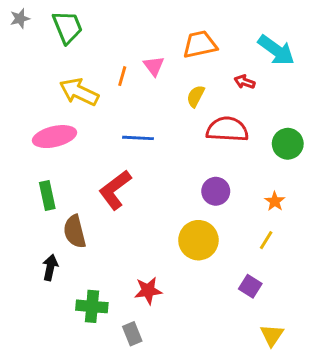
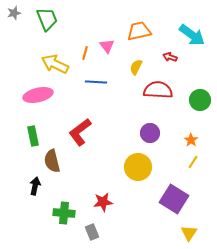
blue line: (138, 138) -> (96, 82), moved
yellow line: (266, 240) -> (193, 162), moved
purple square: (250, 286) -> (174, 199), size x1.8

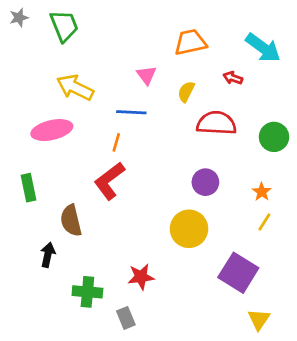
pink triangle: (107, 46) -> (146, 75), moved
orange line: (85, 53) -> (116, 142), moved
green rectangle: (33, 136) -> (28, 188), moved

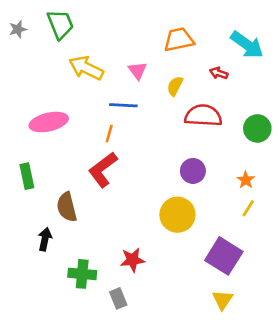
gray star: (19, 18) -> (18, 29), moved
yellow arrow: (75, 88) -> (86, 68), moved
yellow triangle: (259, 319) -> (223, 300), moved

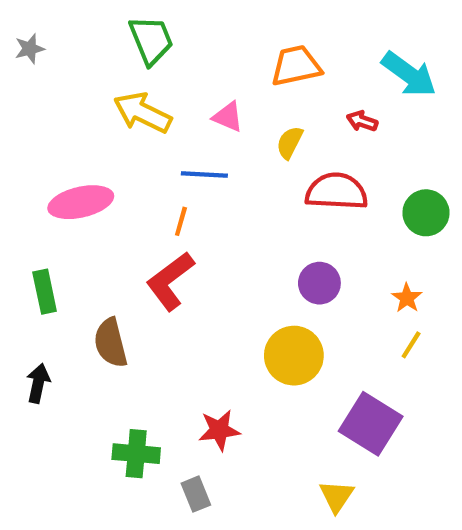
green trapezoid: (60, 24) -> (151, 40), moved
pink triangle: (138, 71) -> (228, 117), turned -30
black arrow: (45, 239) -> (38, 383), moved
yellow triangle: (223, 300) -> (336, 496), moved

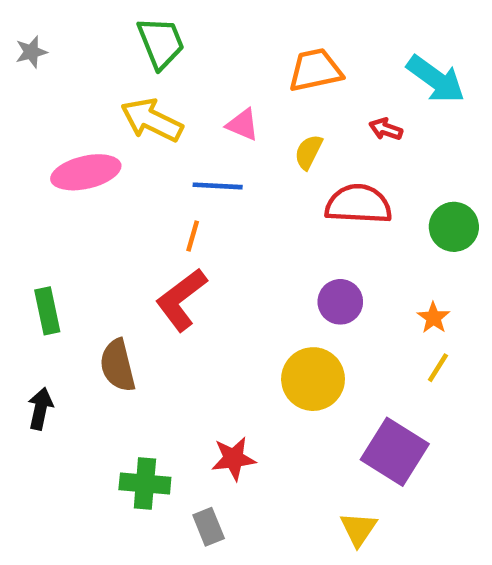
pink ellipse: (81, 202) -> (86, 172), moved

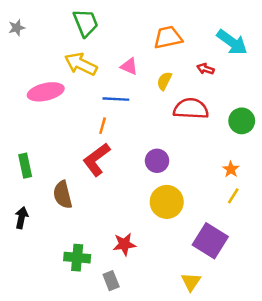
purple circle: (340, 302) -> (157, 161), moved

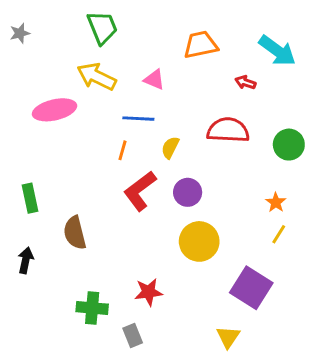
yellow semicircle: (164, 81) -> (170, 147), moved
red L-shape: (97, 160) -> (140, 191), moved

